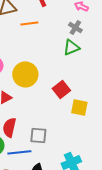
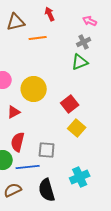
gray cross: (75, 27) -> (84, 42), turned 32
yellow square: (79, 107) -> (77, 128), moved, turned 30

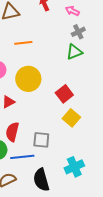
pink arrow: (90, 21) -> (72, 11), moved
orange line: (38, 38) -> (23, 43), moved

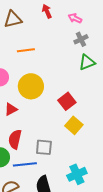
green triangle: (74, 52) -> (87, 62), moved

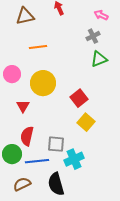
pink arrow: (75, 18) -> (101, 15), moved
red triangle: (11, 109) -> (23, 106), turned -32
cyan cross: (77, 174) -> (74, 159), moved

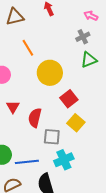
orange line: (38, 47) -> (28, 48), turned 66
yellow circle: (43, 83) -> (50, 73), moved
red semicircle: (27, 136) -> (35, 118), moved
gray square: (56, 144) -> (52, 137), moved

